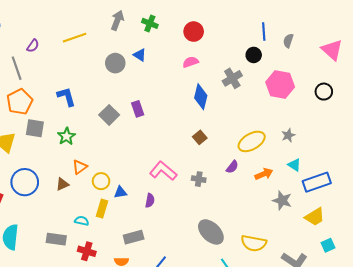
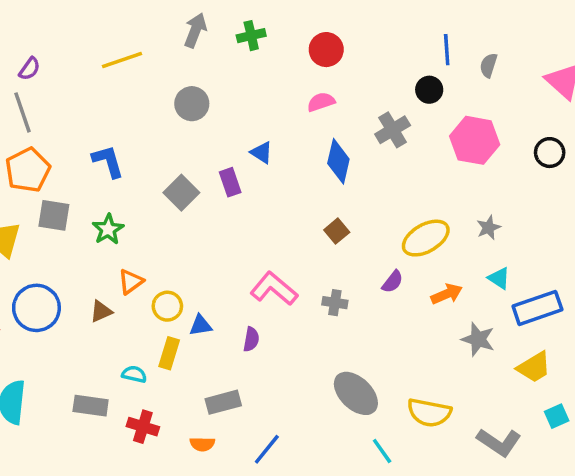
green cross: (150, 23) -> (251, 36), turned -35
purple semicircle: (33, 46) -> (29, 69), moved
blue triangle: (140, 55) -> (262, 153), moved

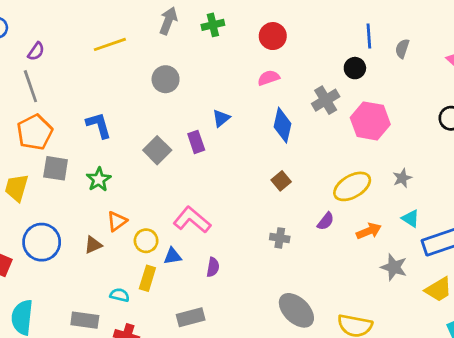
pink hexagon: (475, 140) -> (370, 121), moved
blue triangle: (262, 153) -> (221, 118), turned 48
pink L-shape: (274, 289) -> (192, 220), moved

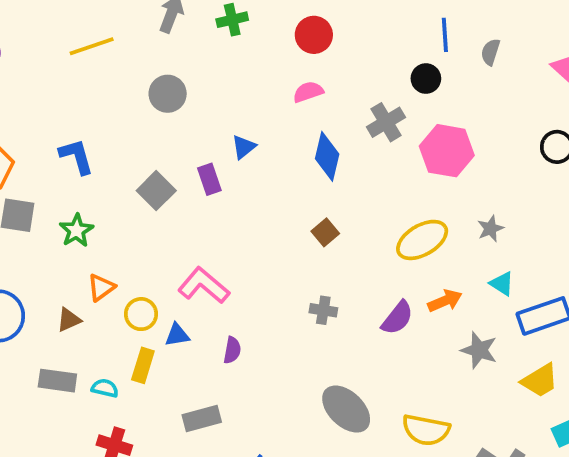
purple semicircle: (326, 221) -> (397, 318), moved, size x1.4
gray rectangle: (85, 320) -> (57, 381), moved

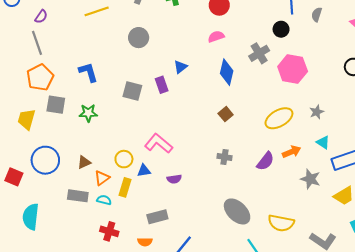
gray square: (156, 191) -> (132, 91), turned -30
green star: (76, 230) -> (88, 113), turned 30
orange triangle: (101, 287) -> (102, 178), moved
purple semicircle: (232, 350) -> (174, 179), turned 72

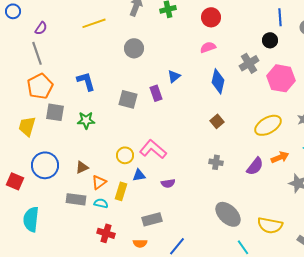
yellow circle: (124, 159) -> (125, 155), moved

